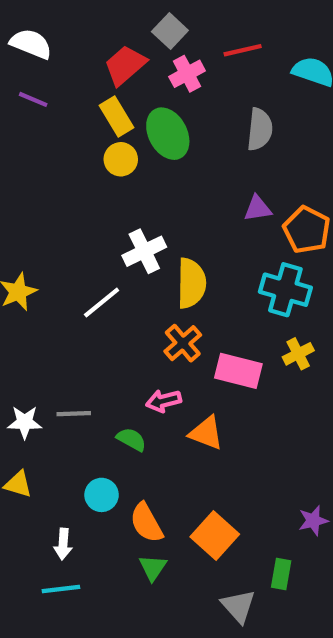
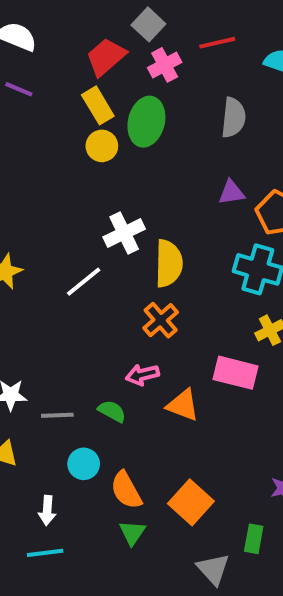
green ellipse: (168, 134) -> (146, 122), turned 42
pink rectangle: (238, 371) -> (236, 373), moved
gray line: (74, 414) -> (57, 415), moved

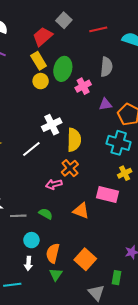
pink cross: (165, 65) -> (83, 86), moved
pink arrow: (142, 375) -> (54, 184), moved
orange semicircle: (126, 490) -> (53, 253), turned 42
white arrow: (47, 510) -> (28, 263), moved

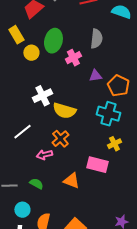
yellow rectangle: (39, 61) -> (16, 35), moved
yellow semicircle: (74, 140) -> (64, 111), turned 105
white line: (31, 149) -> (22, 132), moved

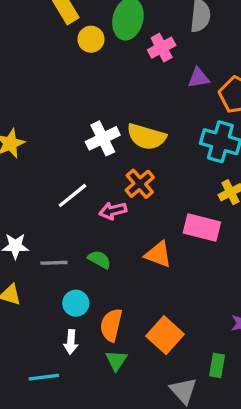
white cross: (42, 96) -> (103, 138), moved
white line: (22, 132) -> (72, 196), moved

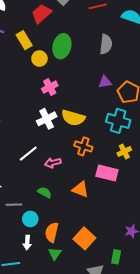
pink cross: (162, 48) -> (50, 87), moved
orange cross: (140, 184) -> (83, 146), moved, turned -30
gray line: (54, 263) -> (14, 205), moved

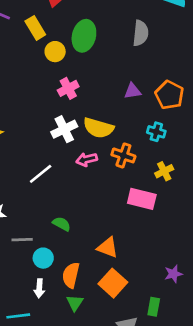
purple triangle: (105, 82) -> (133, 91), moved
cyan cross: (118, 121) -> (156, 132), size x0.6
orange cross: (83, 146) -> (123, 155), moved
pink arrow: (53, 163) -> (87, 159), moved
orange triangle: (80, 189) -> (108, 248), moved

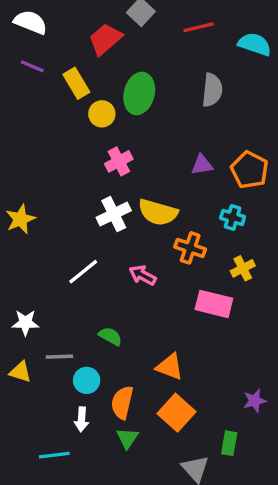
pink arrow: (87, 159) -> (143, 275), moved, turned 42

